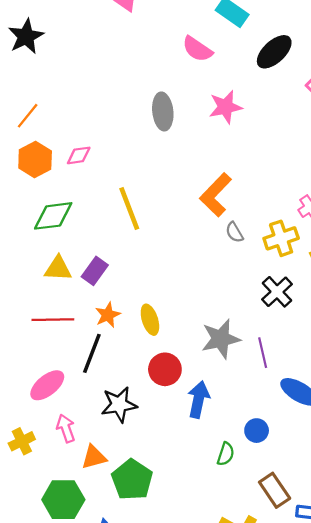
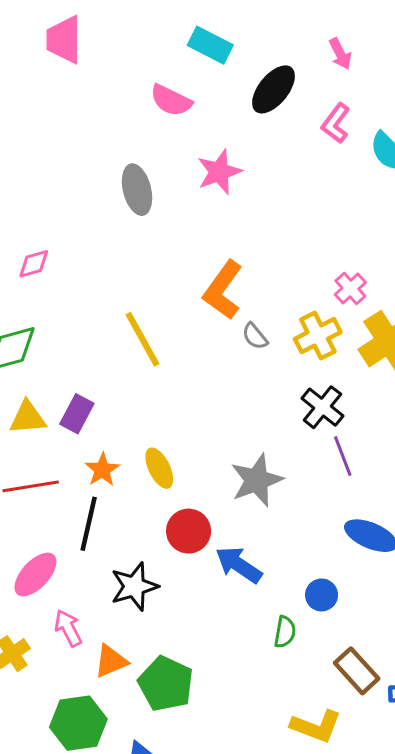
yellow line: (129, 209) -> (142, 339), moved
purple line: (263, 353) -> (343, 456), moved
blue arrow: (198, 399) -> (239, 565), turned -60

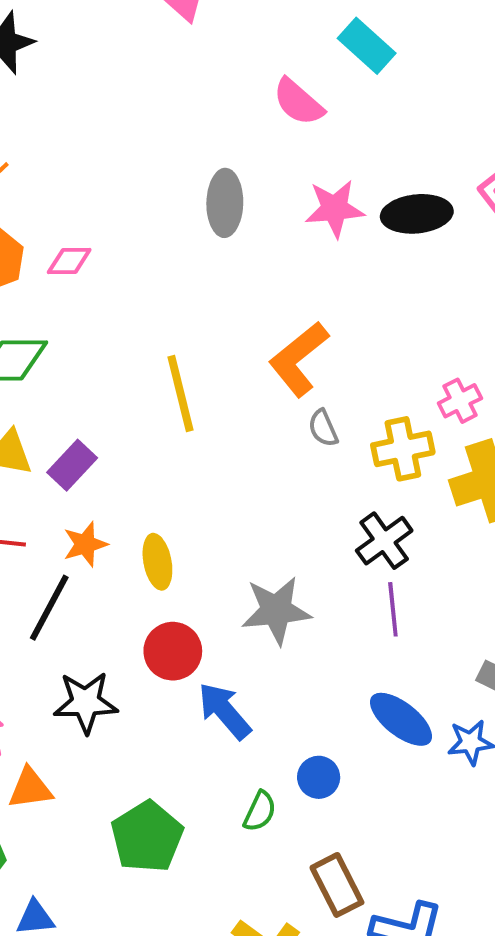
black ellipse: (274, 89) -> (417, 214), moved, turned 30
green pentagon: (166, 684) -> (147, 837), moved

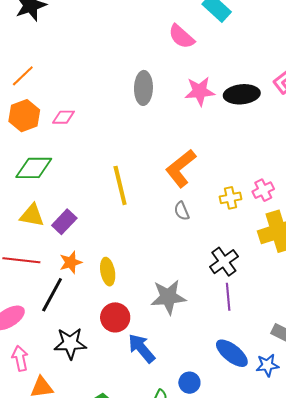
gray semicircle: (323, 428) -> (182, 211), moved
yellow cross: (403, 449) -> (231, 198), moved, size x0.7

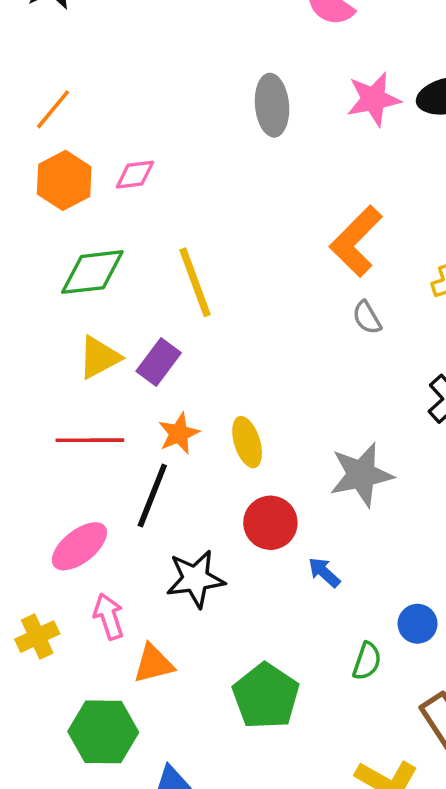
yellow line: (120, 185) -> (195, 282), moved
yellow triangle: (32, 215) -> (99, 357), turned -32
blue arrow: (141, 348) -> (324, 572), size x0.6

